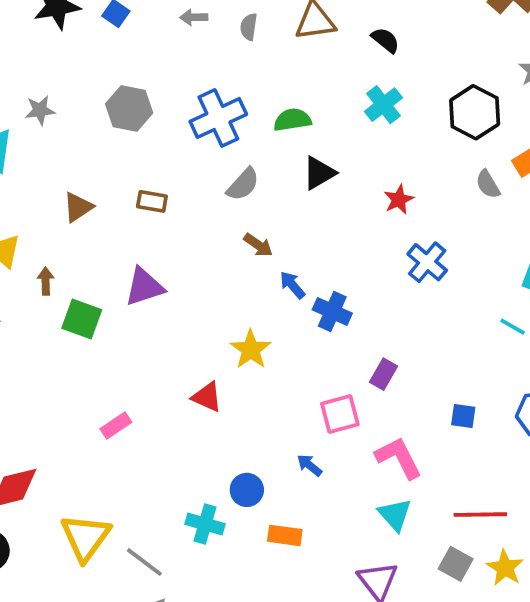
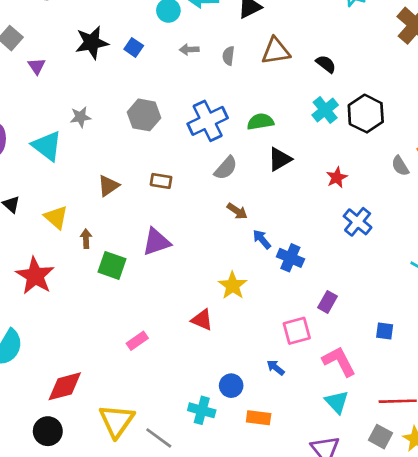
black hexagon: (475, 112) -> (366, 114), moved

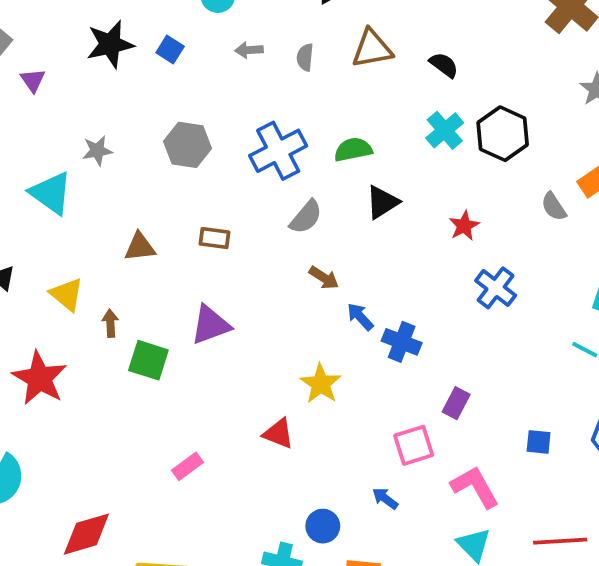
brown triangle: (108, 186) -> (140, 247), turned 30

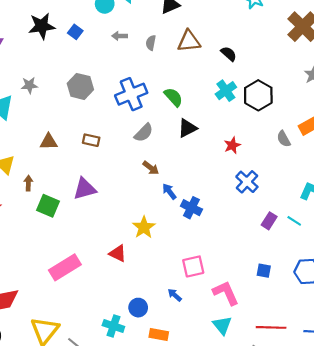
green semicircle: (353, 150) -> (173, 97), turned 54
purple rectangle: (456, 403) -> (269, 221), moved
pink rectangle: (187, 466) -> (65, 267), size x1.8

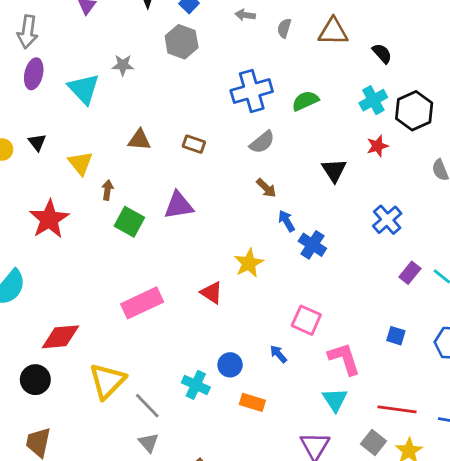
gray hexagon: (80, 86) -> (182, 42), moved
green semicircle: (173, 97) -> (305, 101), turned -78
black triangle: (187, 128) -> (334, 170), moved, turned -42
red star: (232, 145) -> (377, 146), moved
pink square: (193, 266) -> (306, 320), turned 30

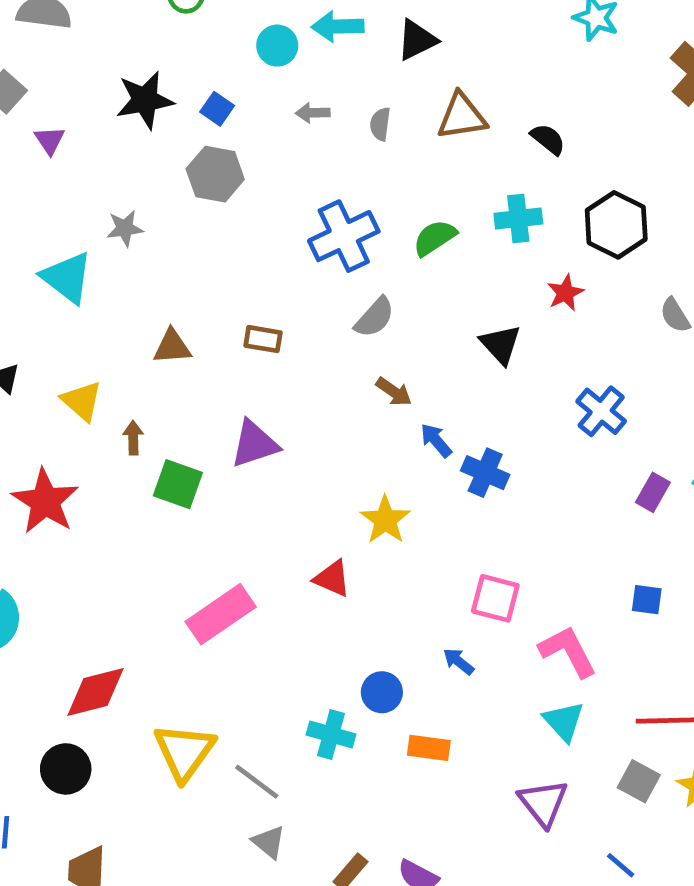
cyan cross: (373, 100) -> (518, 219), moved, turned 32

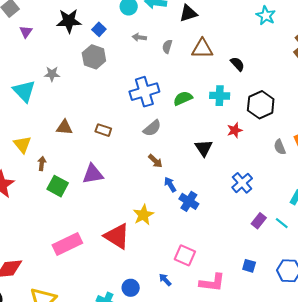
red triangle: (332, 578) -> (117, 236), size x1.6
pink L-shape: (568, 651) -> (212, 283), turned 116

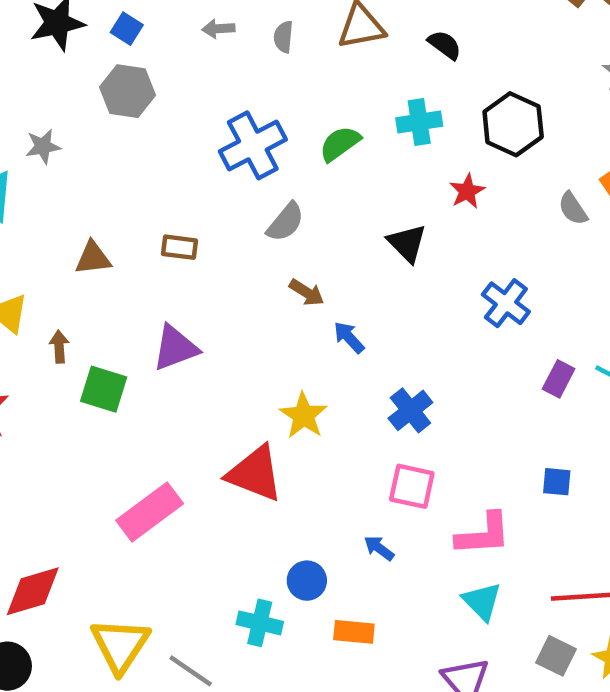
blue cross: (189, 201) -> (410, 410), moved, turned 30

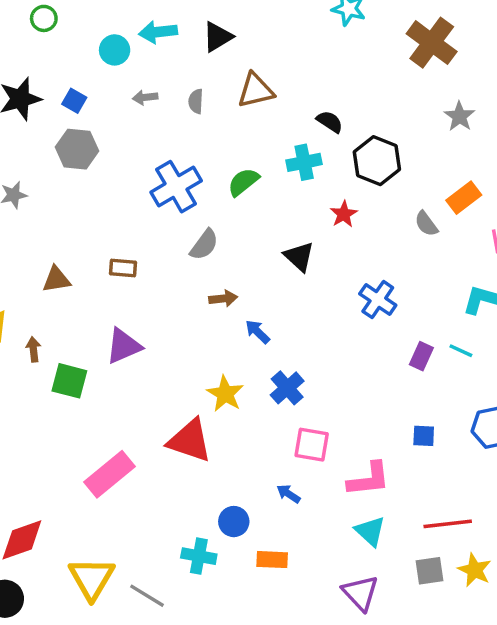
black semicircle: (445, 45) -> (330, 122), moved
brown arrow: (307, 293) -> (223, 298), turned -36
blue cross: (410, 410) -> (287, 388), moved
gray square: (556, 656) -> (430, 571), turned -32

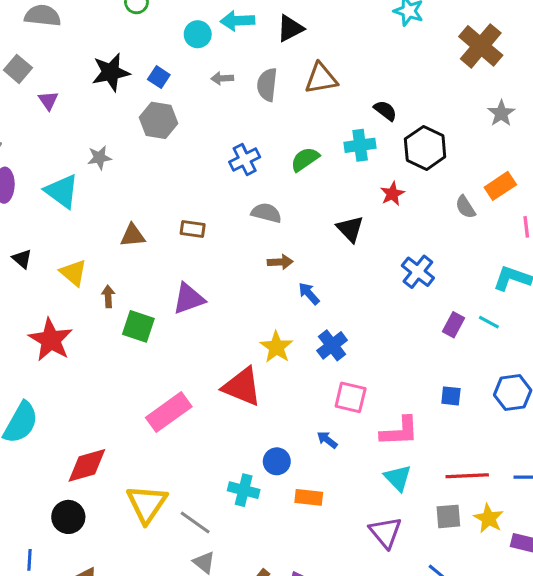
gray semicircle: (196, 101) -> (267, 85), size x1.5
blue cross: (176, 187) -> (245, 160), size x0.7
gray semicircle: (204, 245) -> (266, 213), turned -116

